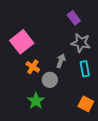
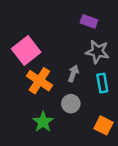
purple rectangle: (74, 18) -> (89, 21), turned -32
orange cross: (33, 67) -> (39, 81), size x1.5
gray circle: (50, 80) -> (71, 104), moved

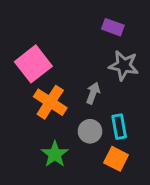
cyan rectangle: (102, 83) -> (119, 127), moved
orange square: (103, 125) -> (116, 159), moved

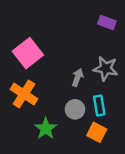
purple rectangle: (113, 27) -> (107, 23), moved
gray star: (124, 65) -> (106, 69), moved
orange cross: (50, 102) -> (24, 94), moved

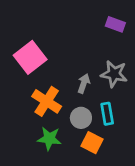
orange cross: (24, 94) -> (47, 101), moved
green star: (46, 128) -> (49, 138), turned -30
orange square: (97, 132) -> (92, 143), moved

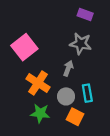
purple rectangle: (115, 24) -> (85, 14), moved
gray star: (114, 74) -> (81, 44), moved

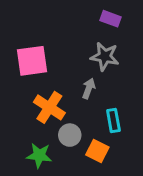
pink square: (24, 47) -> (32, 61), turned 30
gray circle: (66, 96) -> (70, 135), moved
green star: (40, 113) -> (39, 155), moved

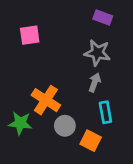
pink square: (32, 61) -> (30, 35), moved, size x0.7
gray arrow: (89, 88) -> (95, 82), moved
green star: (39, 155) -> (20, 123), moved

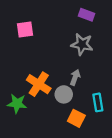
gray arrow: (95, 82) -> (75, 77), moved
cyan rectangle: (105, 112) -> (98, 102), moved
gray circle: (65, 126) -> (64, 94), moved

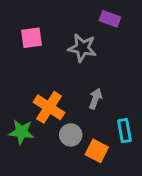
gray star: (82, 44) -> (82, 48), moved
gray circle: (64, 94) -> (71, 135), moved

